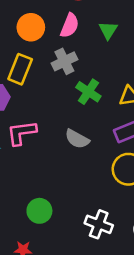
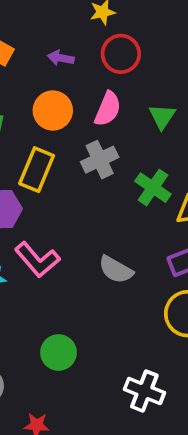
green cross: (88, 92) -> (153, 188), moved
pink L-shape: (22, 133) -> (37, 260), turned -124
green circle: (39, 211) -> (58, 353), moved

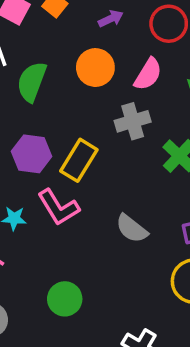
purple arrow: (61, 58) -> (111, 19), turned 135
yellow rectangle: (37, 170) -> (79, 160), moved

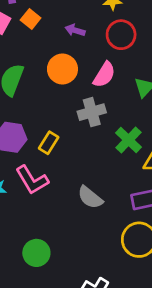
purple arrow: (111, 19) -> (75, 30), turned -138
yellow rectangle: (79, 160) -> (49, 143), size x0.7

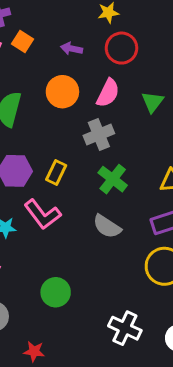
green cross: (129, 140) -> (113, 179), moved

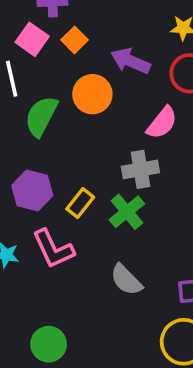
purple arrow: (71, 49) -> (130, 61), size x1.5
orange circle: (62, 92) -> (92, 94), moved
green cross: (113, 179) -> (127, 212), moved

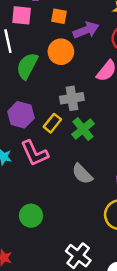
pink square: (32, 39) -> (22, 15), turned -30
orange square: (75, 40) -> (59, 16), moved, turned -35
purple arrow: (130, 61) -> (86, 30), turned 135
gray cross: (140, 169) -> (72, 98), moved

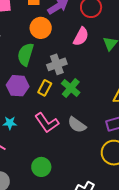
green semicircle: (27, 66) -> (26, 54), moved
pink L-shape: (34, 153) -> (47, 123), moved

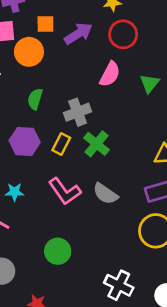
orange circle: (41, 28) -> (29, 52), moved
green semicircle: (26, 54) -> (35, 99), size x0.7

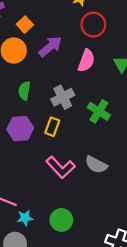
orange square: (45, 24) -> (25, 25), turned -35
purple arrow: (78, 34) -> (50, 47), moved
green cross: (97, 144) -> (99, 111), moved
cyan star: (15, 192) -> (25, 218), moved

